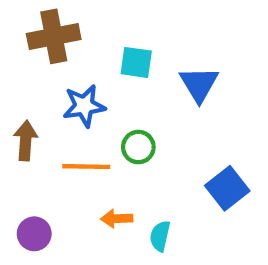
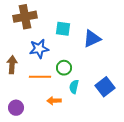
blue triangle: (199, 84) -> (92, 39), turned 36
cyan semicircle: (160, 236) -> (74, 87), moved

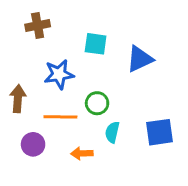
brown cross: (25, 17) -> (38, 25), size x0.7
blue square: (105, 87) -> (160, 132), turned 30
purple circle: (16, 108) -> (33, 144), moved

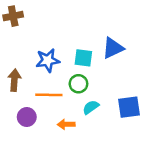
brown cross: (38, 25) -> (13, 16), moved
cyan square: (96, 44) -> (83, 58), moved
cyan semicircle: (112, 132) -> (91, 107), turned 42

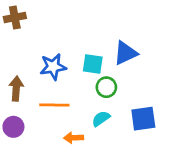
green circle: (78, 84) -> (106, 87), moved
purple circle: (27, 117) -> (13, 127), moved

